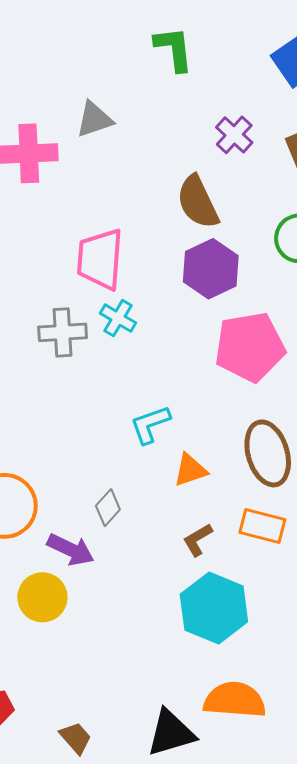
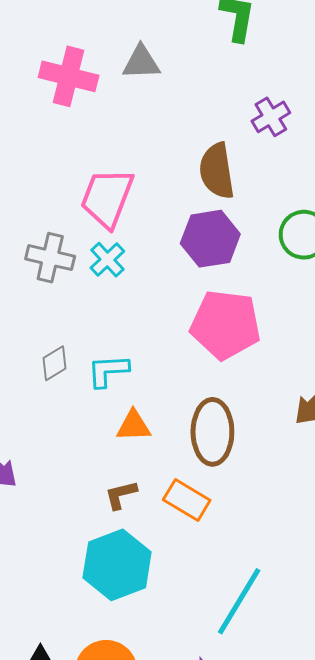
gray diamond: (108, 508) -> (54, 363), moved

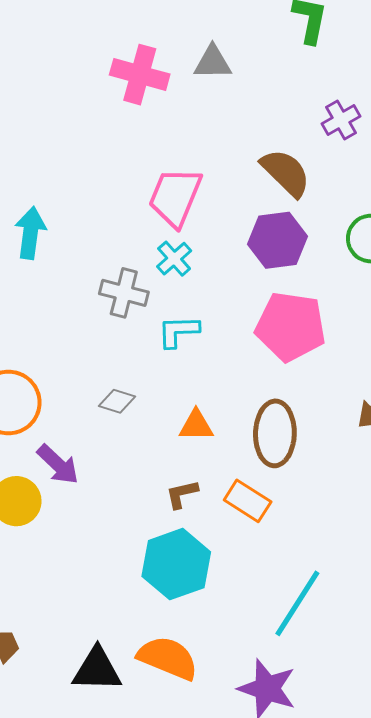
brown semicircle: (217, 171) -> (286, 173), turned 142
gray cross: (50, 258) -> (124, 293), moved
gray diamond: (54, 363) -> (117, 401), moved, turned 48
cyan L-shape: (108, 371) -> (178, 331), moved

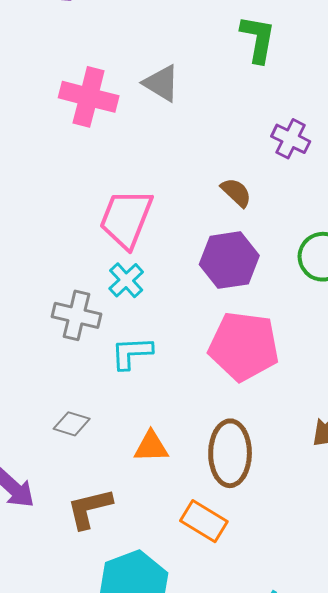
gray triangle: (213, 62) -> (161, 83), turned 33
purple cross: (341, 120) -> (291, 139), turned -33
brown semicircle: (286, 173) -> (236, 192), size x0.6
brown L-shape: (182, 494) -> (89, 508), moved, size x1.4

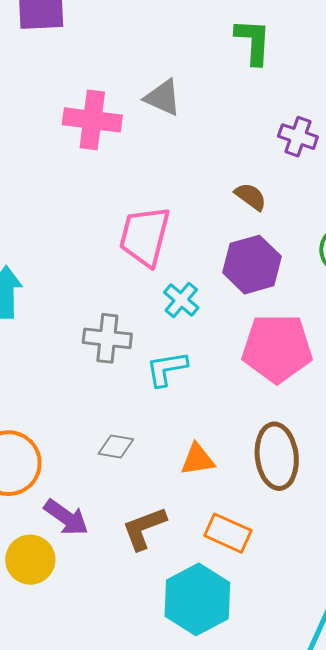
cyan cross: (126, 280) -> (181, 300), moved
orange rectangle: (204, 521) -> (228, 533), moved

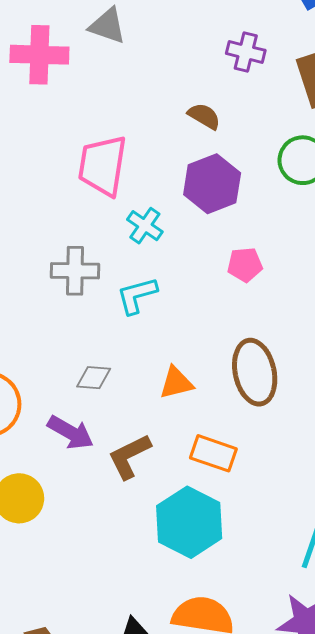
pink pentagon: (277, 348) -> (245, 265), size x0.5
purple arrow: (66, 517) -> (71, 432), moved

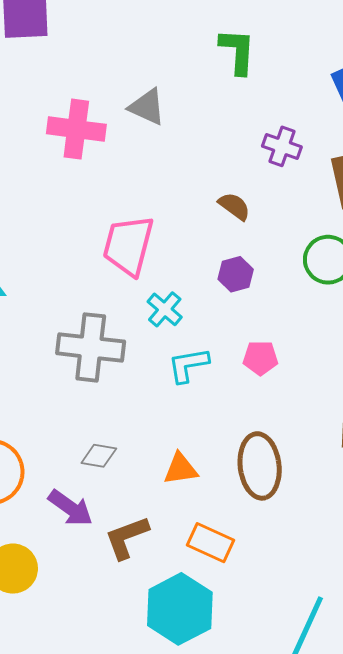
purple hexagon: (212, 184) -> (236, 274), size x0.6
gray cross: (75, 271) -> (91, 347), size x1.4
cyan L-shape: (137, 295) -> (188, 365), moved

